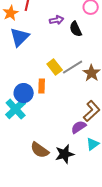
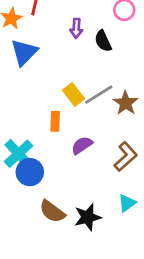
purple arrow: (57, 20) -> (76, 28), turned 104
blue circle: (24, 93) -> (30, 172), moved
purple semicircle: (79, 127) -> (82, 145), moved

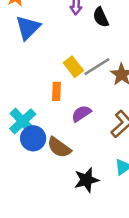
brown semicircle: (52, 212) -> (59, 147), moved

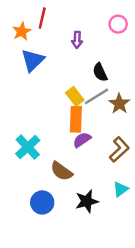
black semicircle: (101, 17) -> (100, 72), moved
orange rectangle: (57, 91) -> (76, 119), moved, size x1.5
blue circle: (33, 138) -> (42, 202), moved

